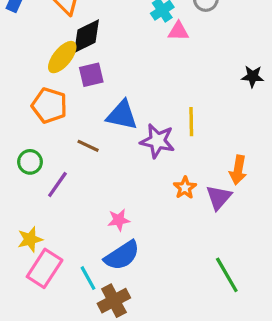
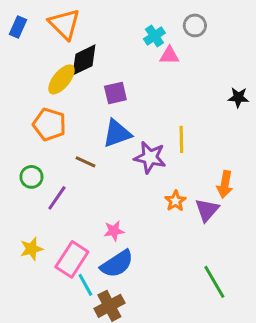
purple square: (91, 75) -> (115, 93), moved
blue triangle: (122, 115) -> (117, 133), turned -32
pink rectangle: (45, 268) -> (72, 259), moved

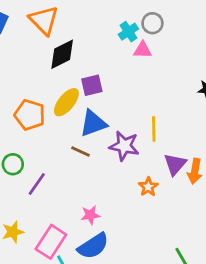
gray circle: (195, 25) -> (152, 23), moved
yellow ellipse: (61, 79) -> (66, 102), moved
brown line: (85, 162) -> (81, 152), moved
purple triangle: (207, 210) -> (175, 164), moved

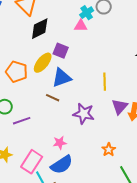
pink triangle: (143, 50) -> (81, 26), moved
purple square: (92, 85) -> (61, 51), turned 35
purple star: (124, 146) -> (84, 114), moved
purple line: (37, 184) -> (22, 121), turned 36
orange star: (148, 187) -> (109, 150), moved

